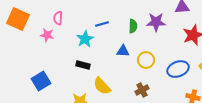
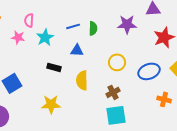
green semicircle: (133, 26) -> (93, 28), moved
cyan star: (85, 39) -> (45, 37), moved
blue triangle: (123, 51) -> (77, 50), moved
yellow semicircle: (102, 86) -> (82, 80), moved, turned 42

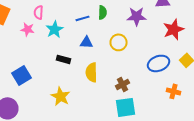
green semicircle: (93, 28) -> (102, 12), moved
yellow circle: (117, 62) -> (118, 42), moved
yellow star: (51, 104) -> (60, 96), turned 30

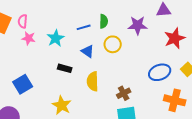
pink semicircle: (38, 12) -> (23, 21), moved
blue triangle: (86, 42) -> (88, 51), turned 32
yellow circle: (118, 42) -> (113, 44), moved
orange cross: (174, 91) -> (175, 100), size x1.5

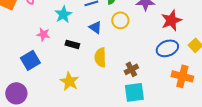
pink star: (29, 38) -> (43, 34), moved
red star: (175, 38) -> (171, 20), moved

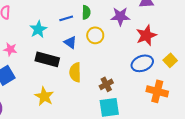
pink star: (43, 34) -> (10, 49), moved
black rectangle: (72, 44) -> (47, 59), size x1.6

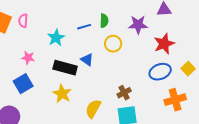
blue triangle: (70, 42) -> (87, 60), moved
yellow semicircle: (75, 72) -> (93, 109), moved, turned 30
orange cross: (157, 91) -> (175, 100), turned -30
yellow star: (44, 96) -> (62, 94), moved

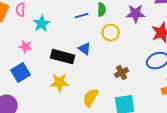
cyan star: (56, 38) -> (42, 24), moved
brown cross: (124, 93) -> (122, 73), moved
yellow star: (62, 94) -> (60, 83), turned -30

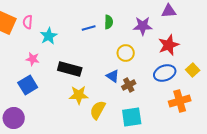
yellow circle: (111, 33) -> (126, 53), moved
blue triangle: (85, 49) -> (113, 76), moved
yellow star: (60, 83) -> (79, 95), moved

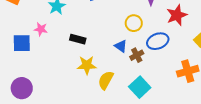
black rectangle: (70, 69) -> (78, 39), size x0.7
blue ellipse: (165, 73) -> (158, 41), moved
blue square: (28, 85) -> (22, 43), moved, turned 30
cyan square: (132, 117) -> (140, 87), turned -35

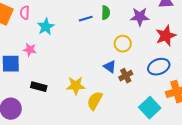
black rectangle: (78, 39) -> (39, 87), moved
blue ellipse: (158, 41) -> (159, 67), moved
cyan square: (140, 87) -> (150, 108), moved

